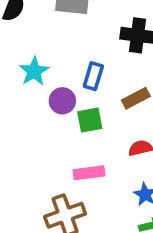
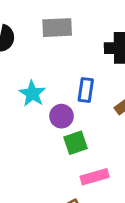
green square: (90, 120) -> (76, 143), moved

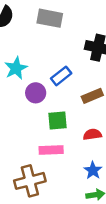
blue rectangle: (86, 90) -> (61, 76), turned 30
green square: (76, 143) -> (58, 121), moved

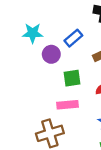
cyan star: (16, 68) -> (33, 33), turned 30

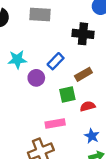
green square: (72, 78) -> (67, 94), moved

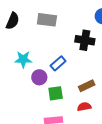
brown rectangle: (83, 74) -> (87, 86), moved
green square: (67, 94) -> (56, 93), moved

